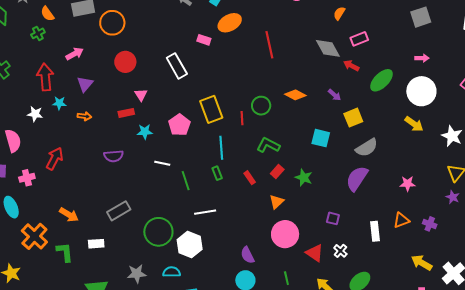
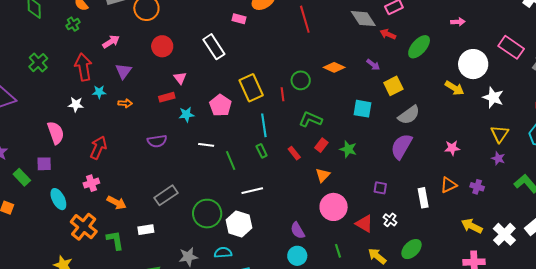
white circle: (421, 91) -> (473, 64), moved
pink cross: (27, 178) -> (91, 183), moved

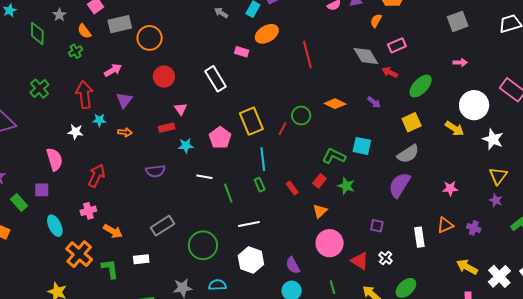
yellow square: (393, 86) -> (412, 122), moved
red line: (282, 94) -> (282, 129), turned 32
green L-shape: (310, 119) -> (334, 156), moved
white hexagon: (239, 224) -> (251, 260), moved

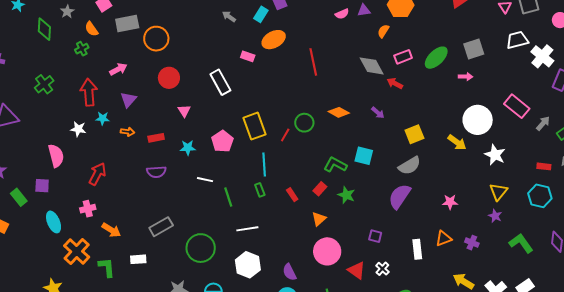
gray square: (458, 21) -> (474, 49), moved
green ellipse: (421, 86) -> (436, 58), moved
red rectangle: (167, 128) -> (156, 138), moved

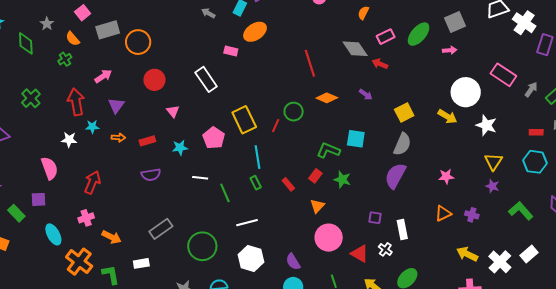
red line: (313, 62) -> (310, 63), moved
gray semicircle: (410, 166) -> (402, 144), turned -30
white rectangle: (417, 249) -> (402, 229), moved

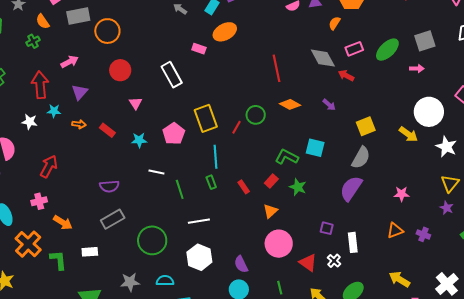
red rectangle: (147, 141) -> (107, 130), turned 49
purple semicircle: (151, 175) -> (109, 186), moved
yellow arrow: (467, 254) -> (399, 279), moved

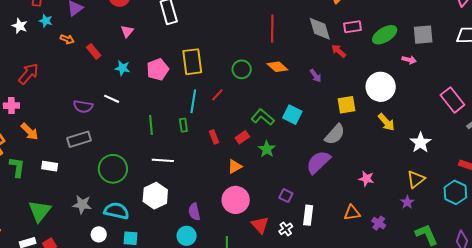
white circle: (429, 112) -> (381, 87), moved
red line: (236, 127) -> (217, 95), moved
white line: (156, 172) -> (112, 99), moved
cyan semicircle: (165, 281) -> (117, 211), size x1.4

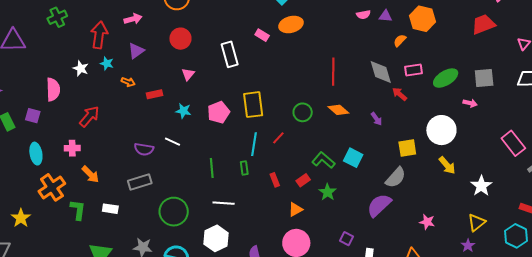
red rectangle: (94, 51) -> (155, 94), turned -63

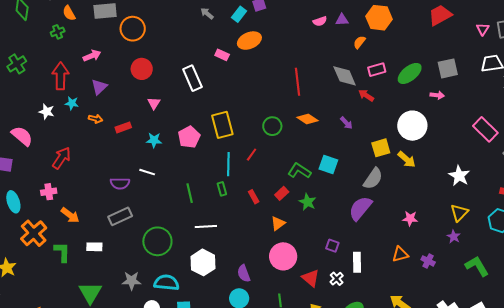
pink semicircle: (53, 89) -> (22, 136), turned -40
yellow arrow: (447, 165) -> (407, 159), moved

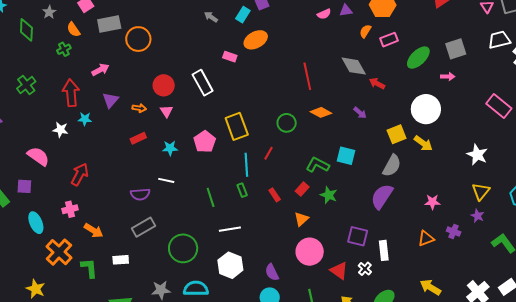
red circle: (142, 69) -> (164, 85), moved
pink rectangle: (377, 70) -> (389, 40), moved
orange arrow: (95, 119) -> (139, 108), moved
purple square: (332, 246) -> (358, 236), size x1.5
purple cross: (428, 261) -> (454, 231), moved

